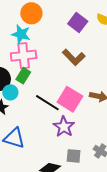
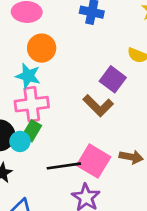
purple square: (78, 23) -> (113, 79), moved
cyan circle: (10, 92) -> (20, 141), moved
black line: (47, 103) -> (64, 166), turned -40

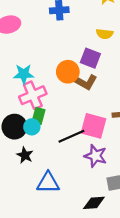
orange circle: (42, 48) -> (68, 72), moved

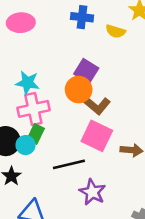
yellow semicircle: (105, 34) -> (116, 31), moved
purple square: (90, 58) -> (86, 71), moved
pink square: (94, 126) -> (97, 136), moved

